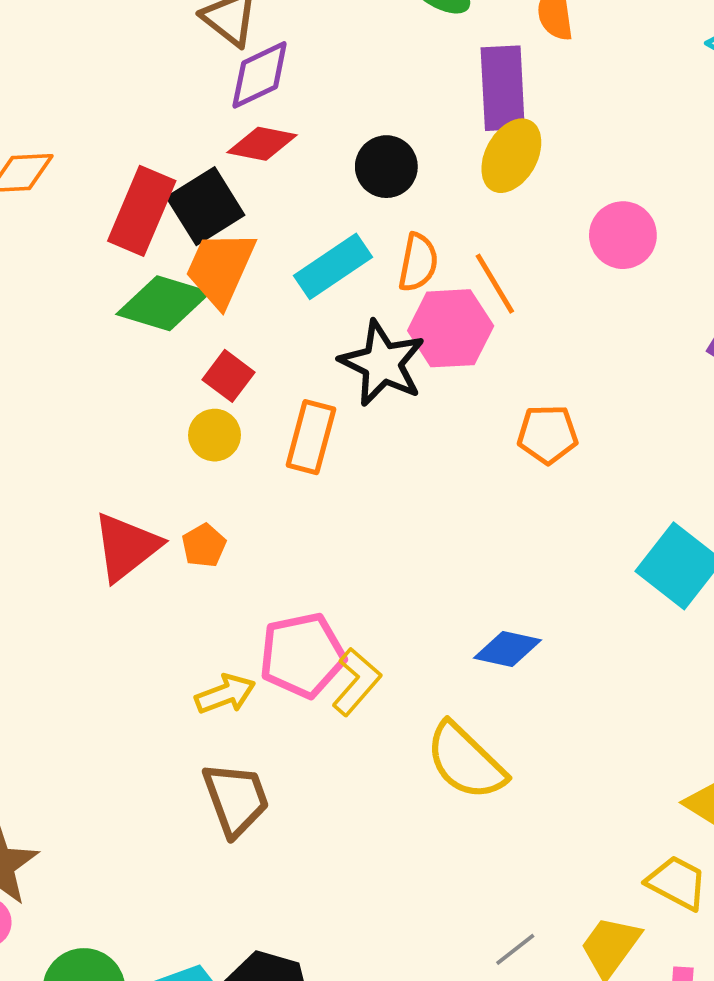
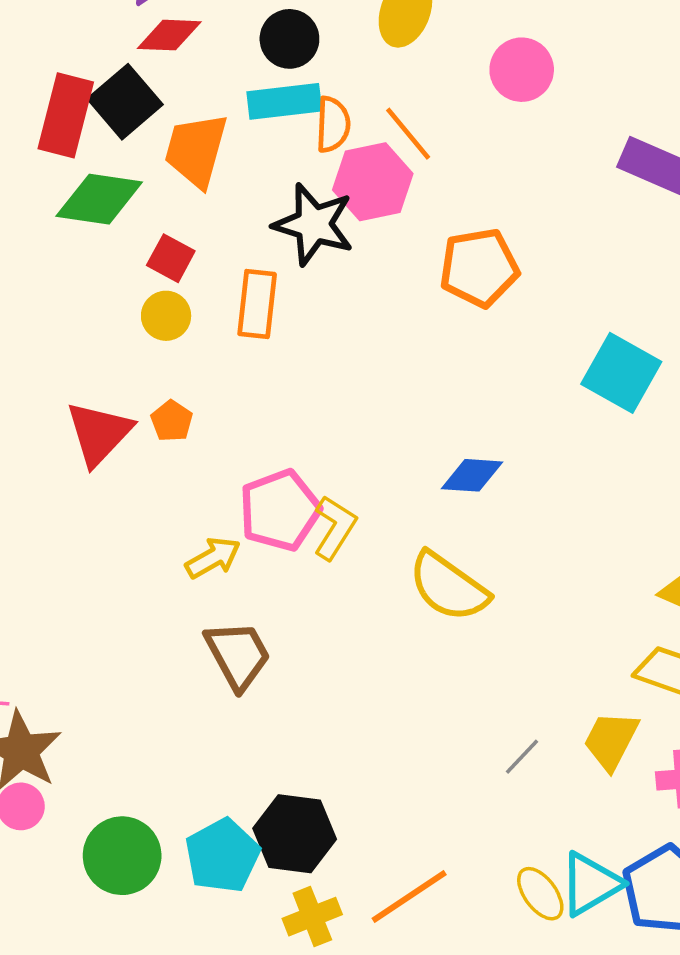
cyan rectangle: (333, 266) -> (284, 101), moved, turned 36
orange trapezoid: (220, 268) -> (196, 150), moved
orange pentagon: (548, 434) -> (479, 268), size x1.4

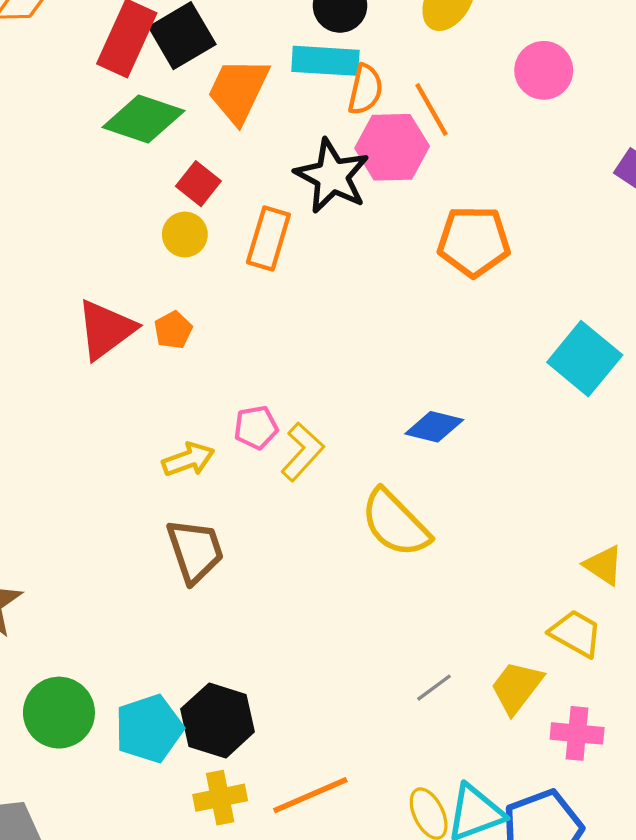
pink pentagon: (280, 510) -> (256, 427), size x0.6

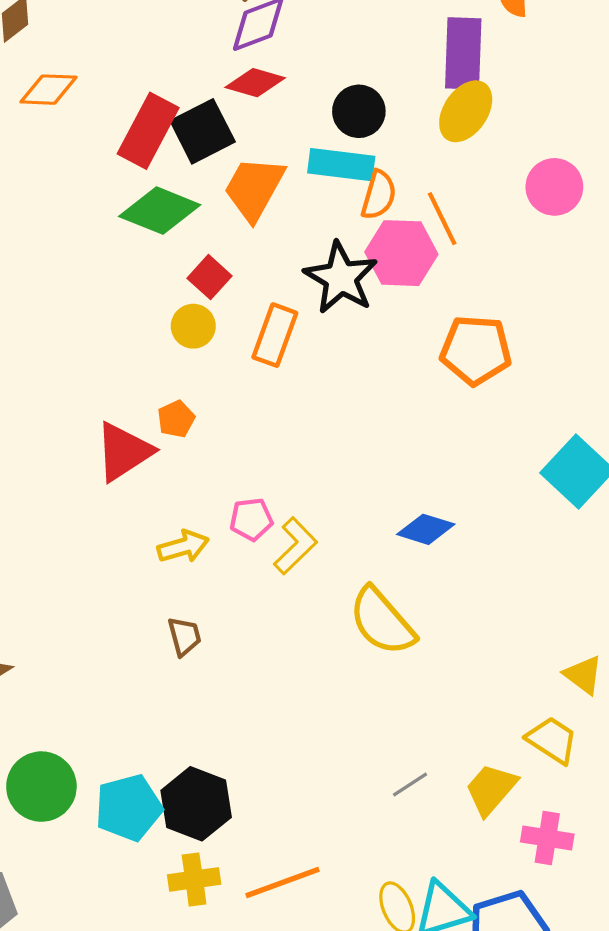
red triangle: (106, 329) -> (124, 452), moved
brown trapezoid: (195, 551) -> (184, 636), size x0.6

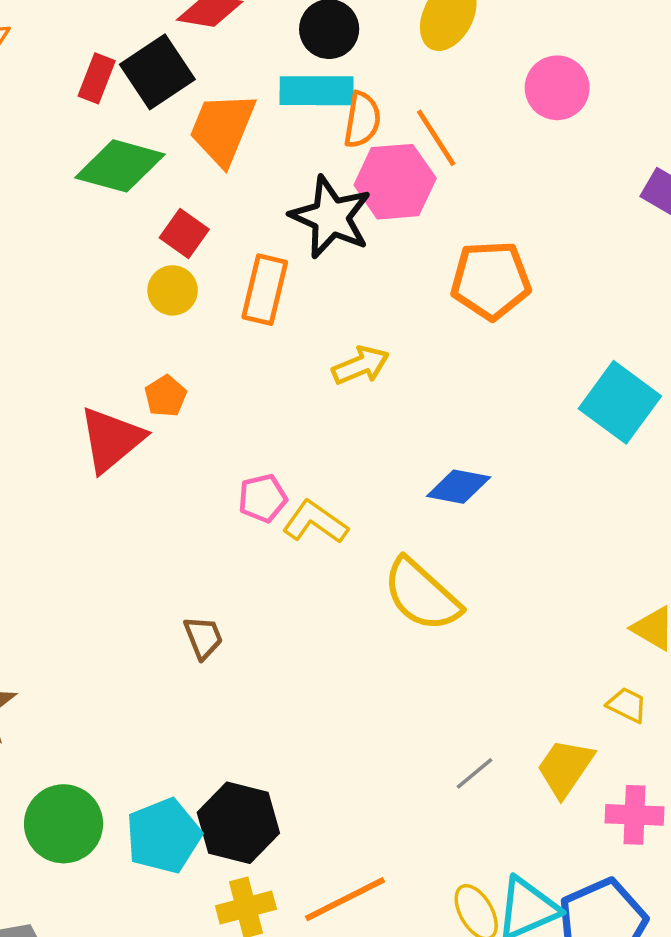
red rectangle: (148, 131) -> (97, 78), size x0.6
yellow L-shape: (295, 546) -> (315, 522), turned -94
yellow arrow: (183, 547) -> (361, 365), moved
yellow trapezoid: (552, 740) -> (627, 705), size x0.7

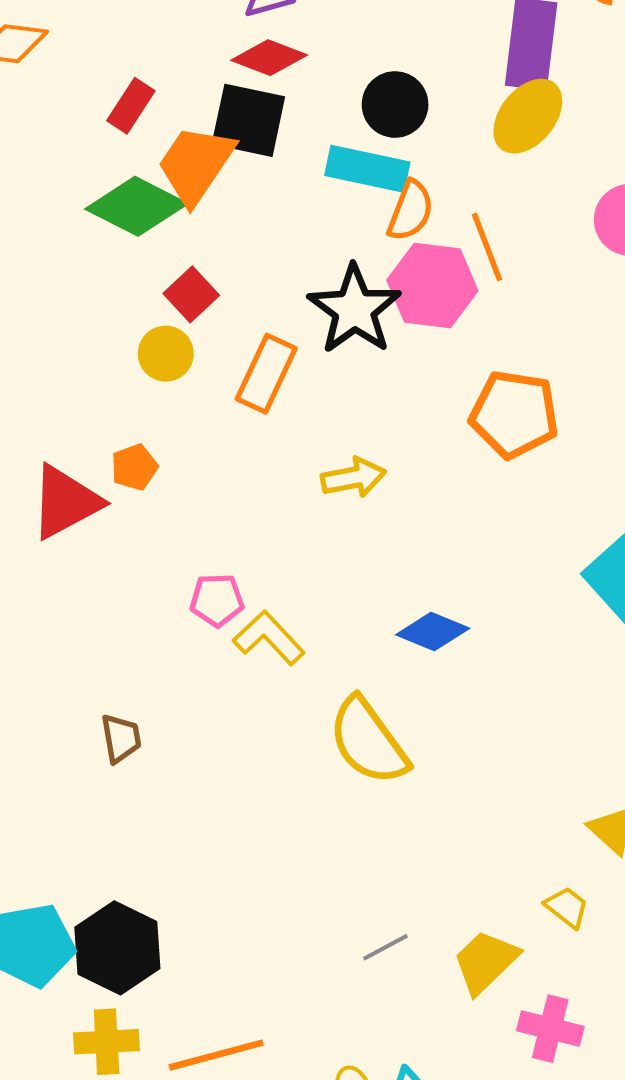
black square: (157, 72) -> (248, 120), moved, turned 34
orange trapezoid: (222, 129) -> (196, 164), moved

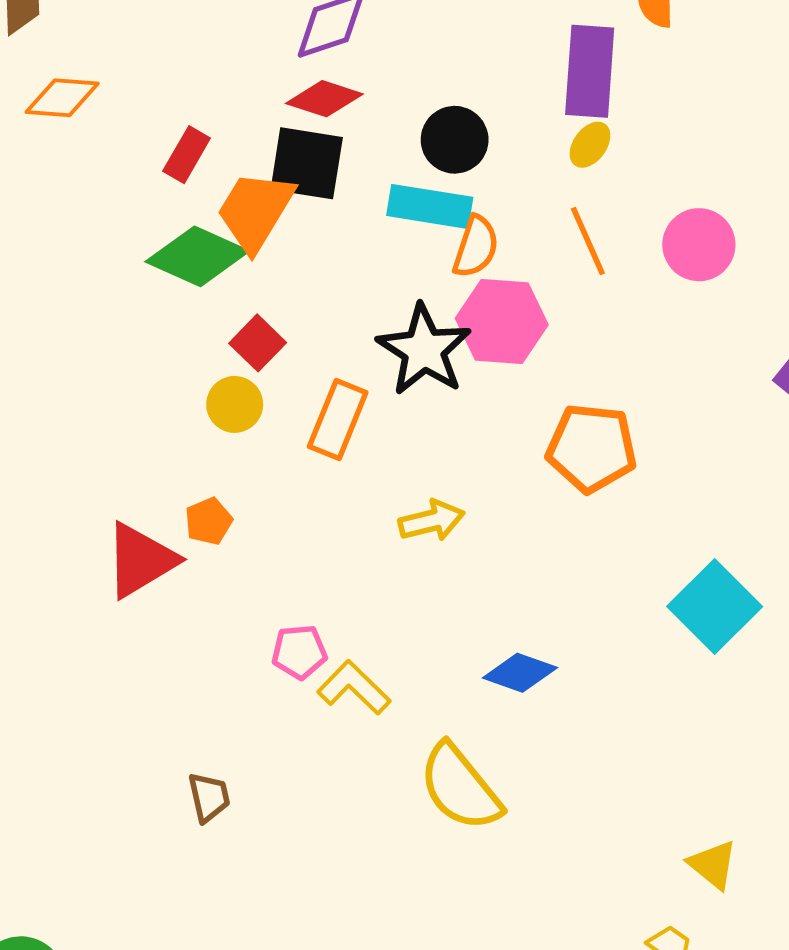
yellow ellipse: (528, 116) -> (590, 145), size x0.6
orange line: (487, 247) -> (588, 241), moved

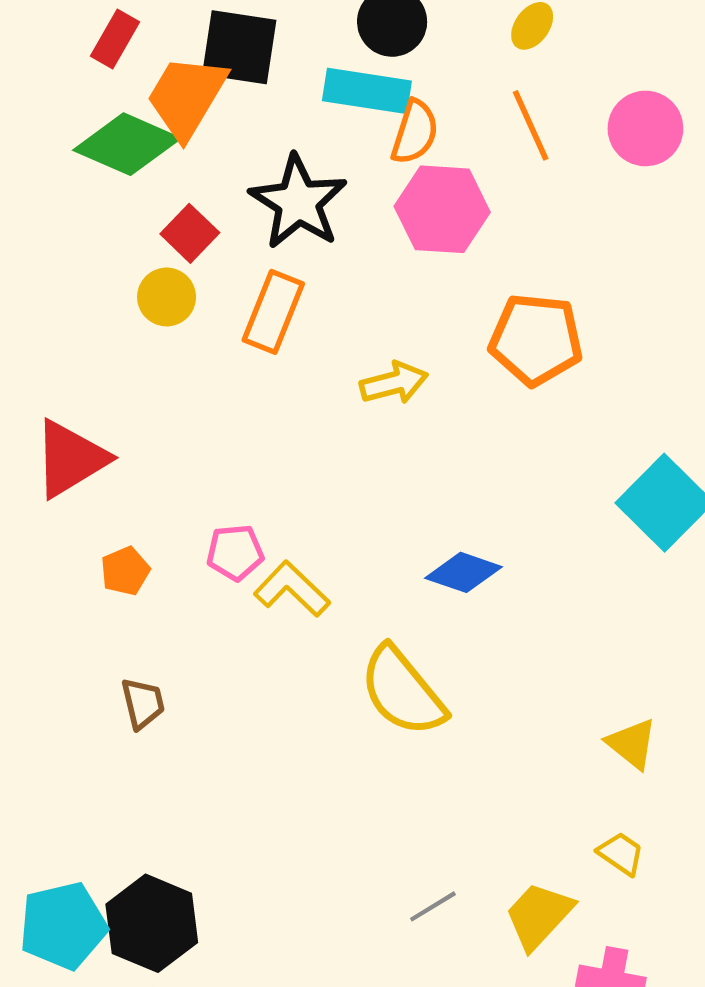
black star: (424, 350) -> (298, 202), moved
orange pentagon: (209, 521) -> (125, 571), moved
yellow arrow: (432, 521) -> (394, 383), moved
yellow triangle: (713, 865) -> (632, 744), moved

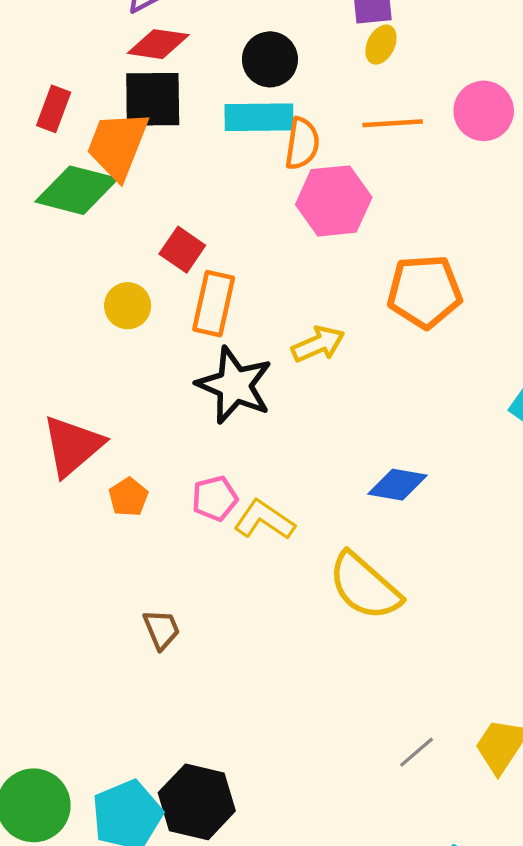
orange line: (531, 125) -> (393, 123), turned -60
black star: (298, 202) -> (234, 385), moved
red square: (190, 233) -> (182, 250), moved
orange pentagon: (125, 571) -> (128, 497), moved

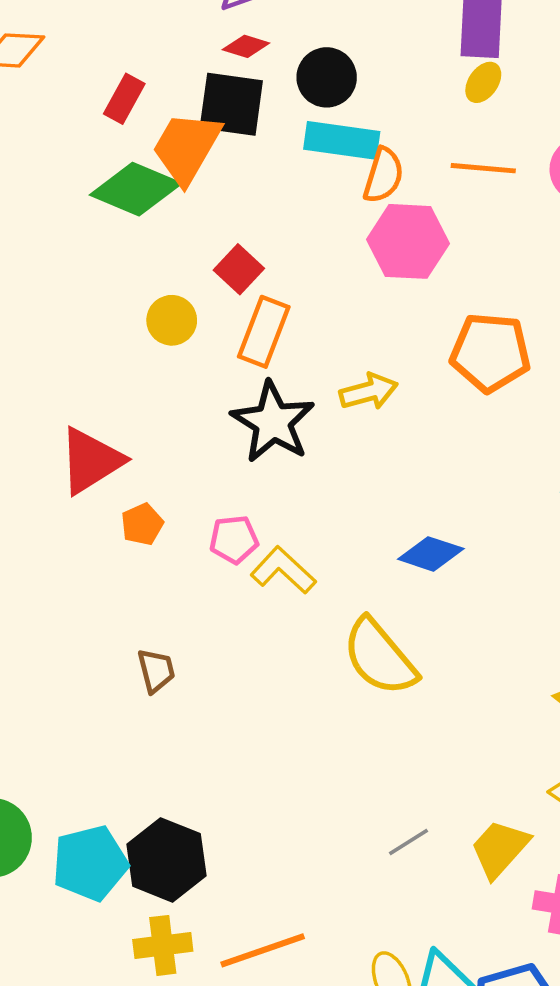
red diamond: (158, 44) -> (246, 46), size x0.7
black circle: (270, 59) -> (327, 77), moved

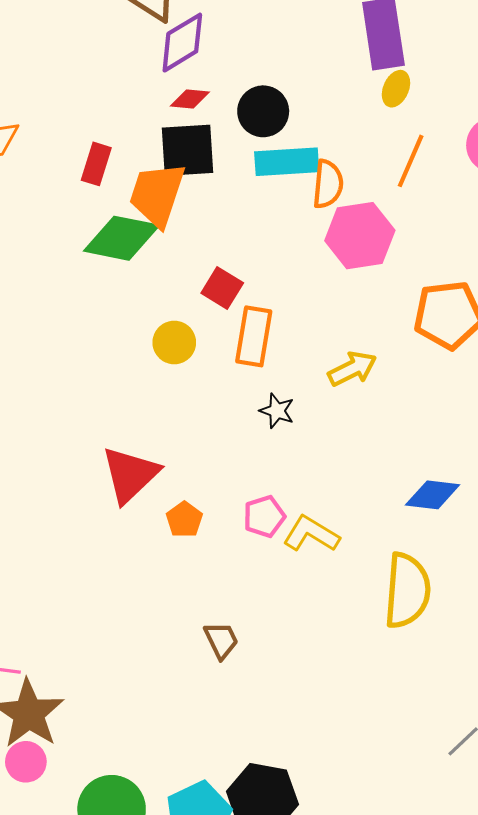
orange line: (483, 168) -> (411, 161), turned -60
black star: (273, 422) -> (277, 411), size x0.5
yellow semicircle: (380, 657) -> (407, 591), turned -124

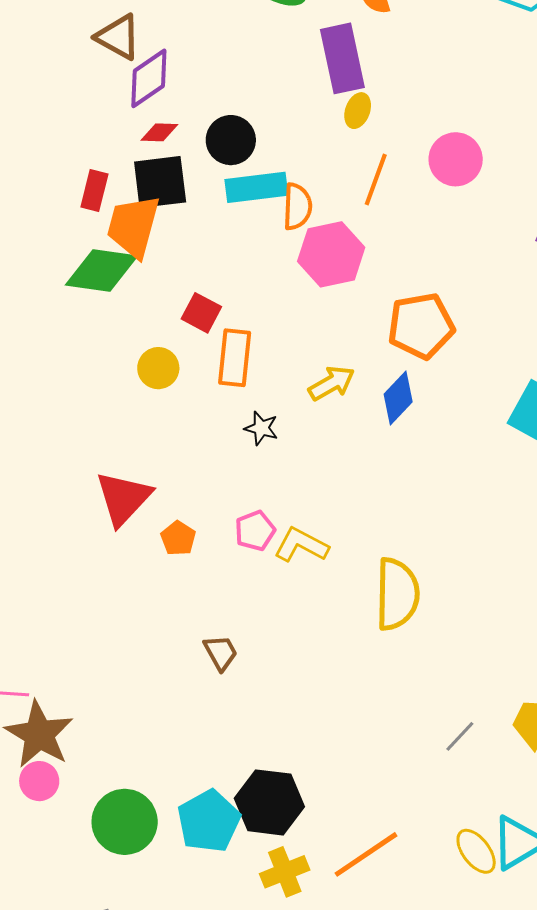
red rectangle: (96, 164) -> (94, 190), moved
blue diamond: (433, 495) -> (398, 398), moved, turned -50

